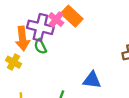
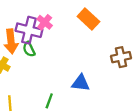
orange rectangle: (72, 16) -> (88, 19), moved

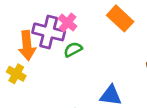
green semicircle: (29, 49) -> (73, 50), moved, turned 88

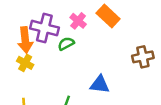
pink cross: (68, 23) -> (78, 21), moved
yellow cross: (16, 74) -> (25, 63), moved

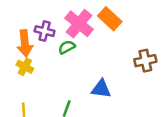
pink cross: (78, 21) -> (79, 24), size x1.6
purple cross: (44, 28) -> (45, 31), size x0.7

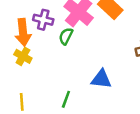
green semicircle: (67, 47) -> (66, 36), turned -35

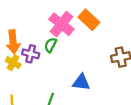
purple cross: (43, 20) -> (31, 54), moved

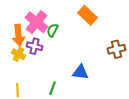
pink cross: (61, 24) -> (36, 22), moved
green semicircle: (50, 45) -> (52, 30), moved

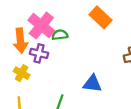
green semicircle: (52, 30) -> (60, 35), turned 56
yellow cross: (18, 54) -> (22, 73), moved

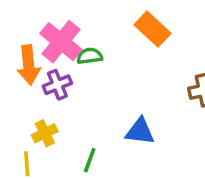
purple cross: (39, 53) -> (57, 85), turned -36
yellow cross: (22, 73) -> (45, 133), moved, turned 35

